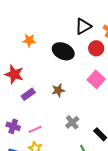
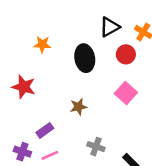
black ellipse: (63, 51) -> (85, 58), turned 55
purple rectangle: (28, 94) -> (45, 130), moved
gray cross: (72, 122) -> (96, 147), turned -32

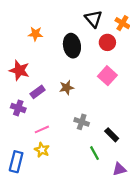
black triangle: (110, 27) -> (93, 19), turned -42
purple rectangle: (45, 130) -> (38, 92), moved
purple cross: (22, 152) -> (18, 108), moved

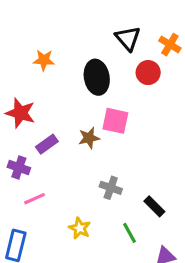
pink square: (107, 76) -> (115, 121), moved, turned -30
pink line: (42, 129) -> (34, 199), moved
yellow star: (42, 150) -> (80, 228), moved

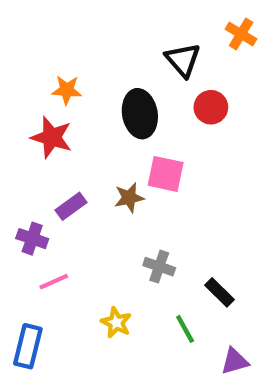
orange cross: (170, 45) -> (241, 34), moved
red star: (20, 113) -> (52, 137), moved

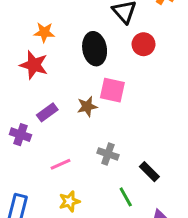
pink line: (54, 282) -> (61, 164), moved
yellow star: (116, 323) -> (69, 201), moved, turned 30

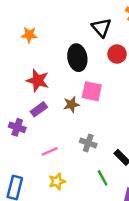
orange star: (44, 32) -> (29, 35), moved
red star: (34, 65) -> (38, 80), moved

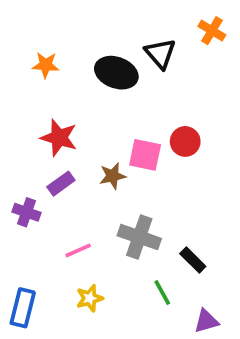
red circle: (117, 54) -> (185, 141), moved
black ellipse: (77, 58) -> (116, 73), moved, turned -60
gray cross: (88, 143) -> (139, 237), size x1.5

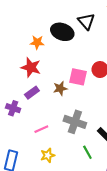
orange star: (46, 65) -> (37, 42), moved

